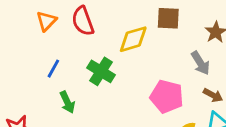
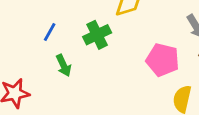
green cross: (101, 71) -> (97, 35), turned 32

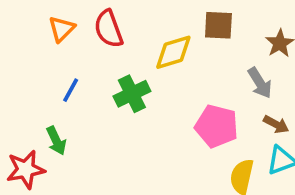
green arrow: (64, 65) -> (56, 141), moved

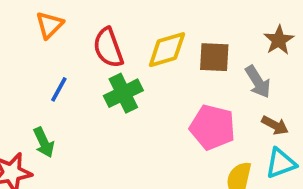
brown square: (218, 25) -> (214, 57), moved
red semicircle: (108, 29) -> (108, 48), moved

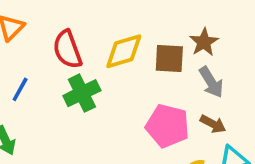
brown star: (279, 40) -> (204, 42), moved
brown arrow: (275, 125) -> (213, 124), moved

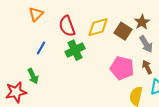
brown square: (169, 58) -> (123, 31), turned 30
brown arrow: (213, 124) -> (147, 67), turned -144

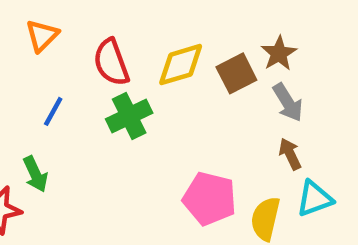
brown square: (123, 31) -> (236, 73), turned 30
pink pentagon: (122, 68) -> (210, 199), moved

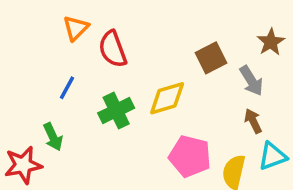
orange triangle: (42, 36) -> (76, 28), moved
brown star: (279, 53) -> (271, 42), moved
yellow diamond: (181, 65) -> (167, 98), moved
green cross: (129, 116) -> (116, 111), moved

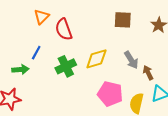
brown square: (211, 58) -> (123, 20), moved, turned 30
gray arrow: (251, 81) -> (131, 60), moved
green arrow: (53, 137) -> (20, 69), moved, turned -70

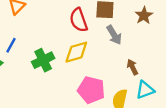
red semicircle: (64, 29) -> (79, 20), moved
gray arrow: (131, 60) -> (114, 35), moved

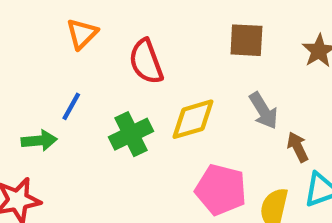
red semicircle: (79, 20) -> (146, 62), moved
gray arrow: (114, 35) -> (263, 111), moved

